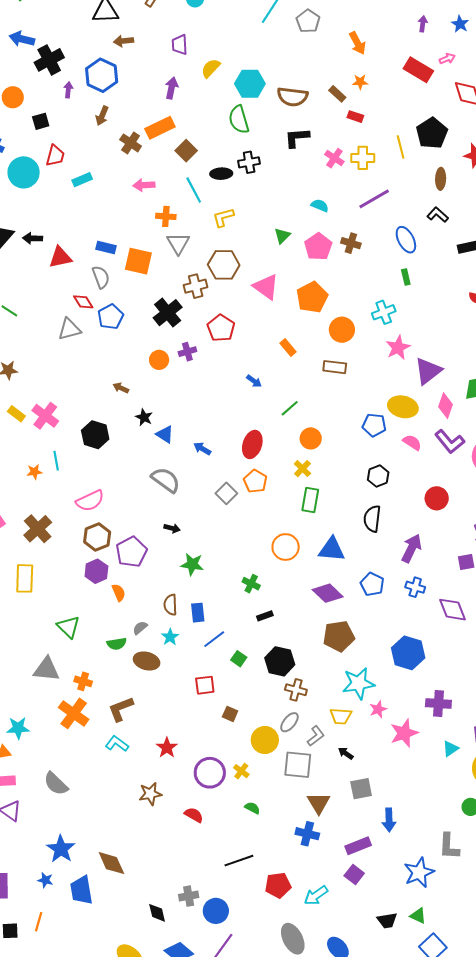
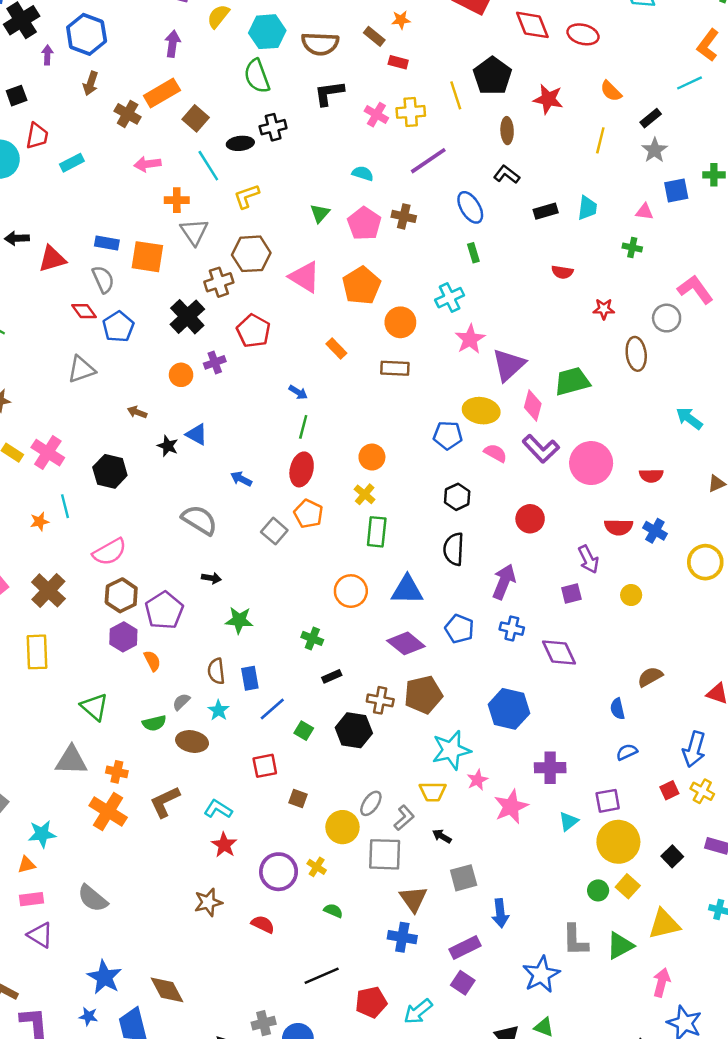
gray triangle: (69, 329) -> (81, 369), moved
green line: (290, 408) -> (303, 427), moved, turned -30
blue triangle: (165, 434) -> (197, 434), moved
brown cross: (296, 690) -> (380, 700), moved
cyan L-shape: (117, 744) -> (218, 809), moved

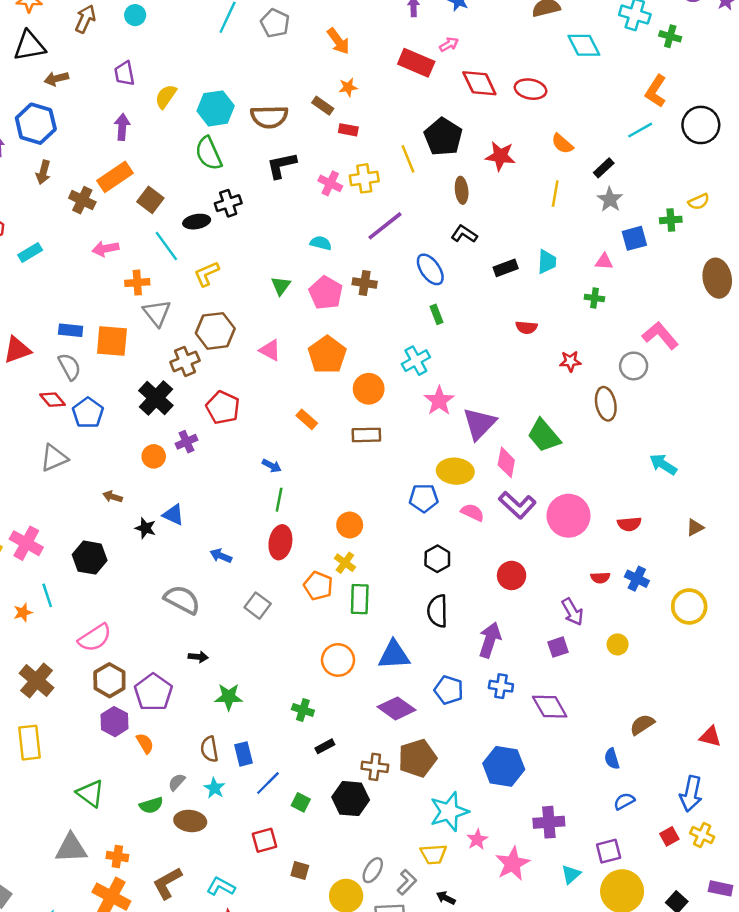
pink triangle: (305, 277) -> (270, 350), size x0.7
green trapezoid: (572, 381) -> (544, 436), turned -111
orange pentagon: (308, 514) -> (318, 586), moved
red semicircle: (619, 527) -> (600, 578), size x0.7

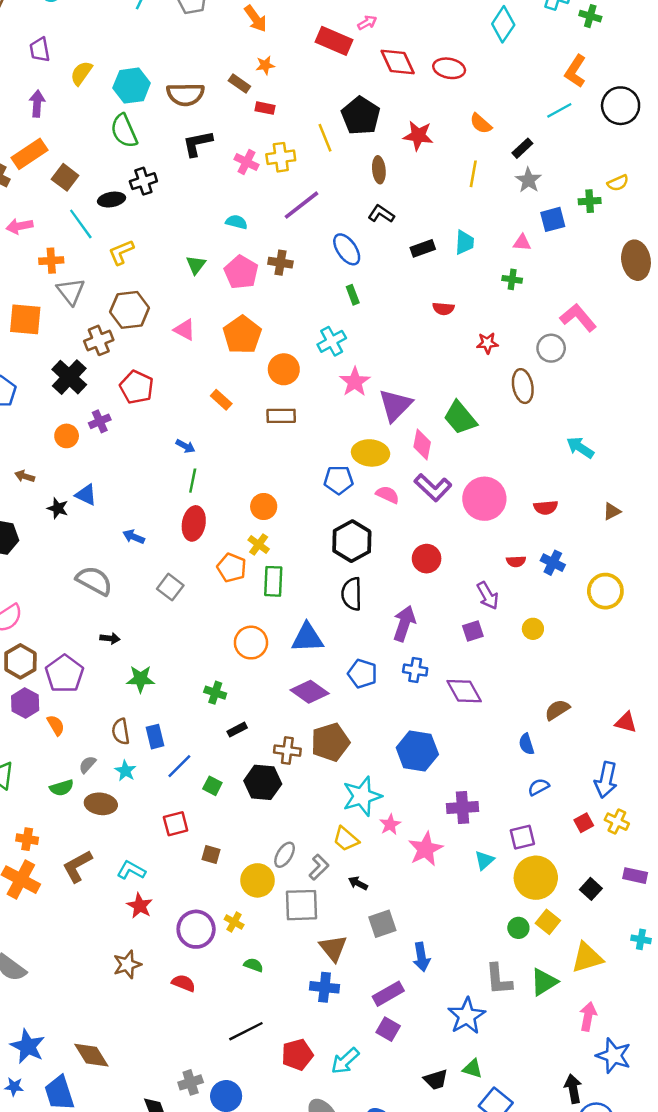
cyan diamond: (584, 45) -> (503, 24), turned 60
black hexagon: (437, 559) -> (352, 541), size x1.5
yellow trapezoid: (433, 854) -> (346, 839), turned 44

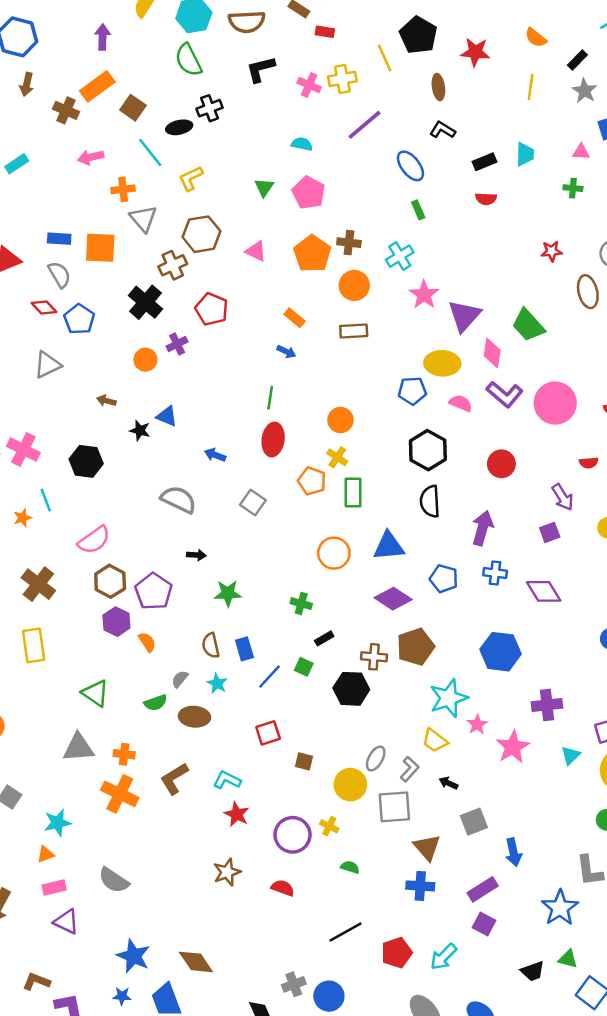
brown cross: (280, 263) -> (349, 243), moved
red semicircle: (443, 309) -> (486, 199), moved
blue arrow: (185, 446) -> (286, 352), moved
green square: (212, 786) -> (304, 667), moved

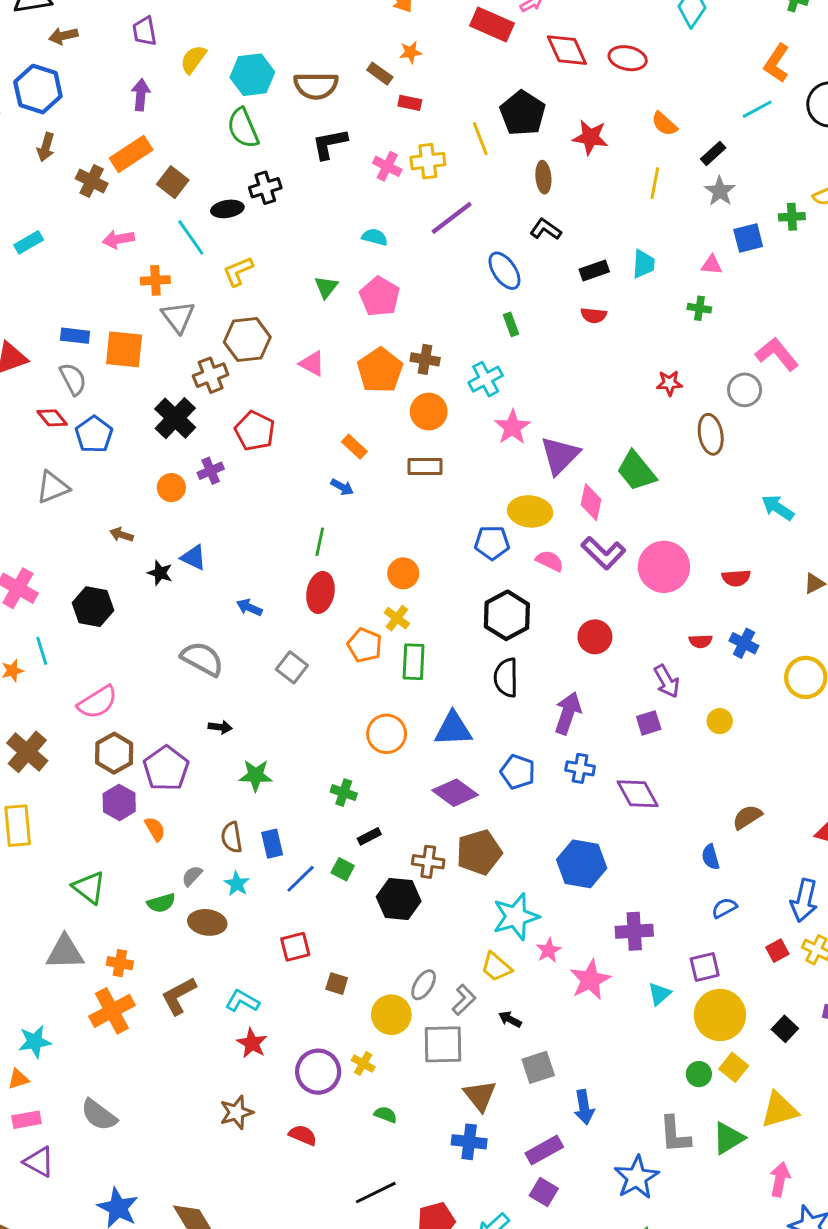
orange cross: (120, 794) -> (112, 1011), turned 33

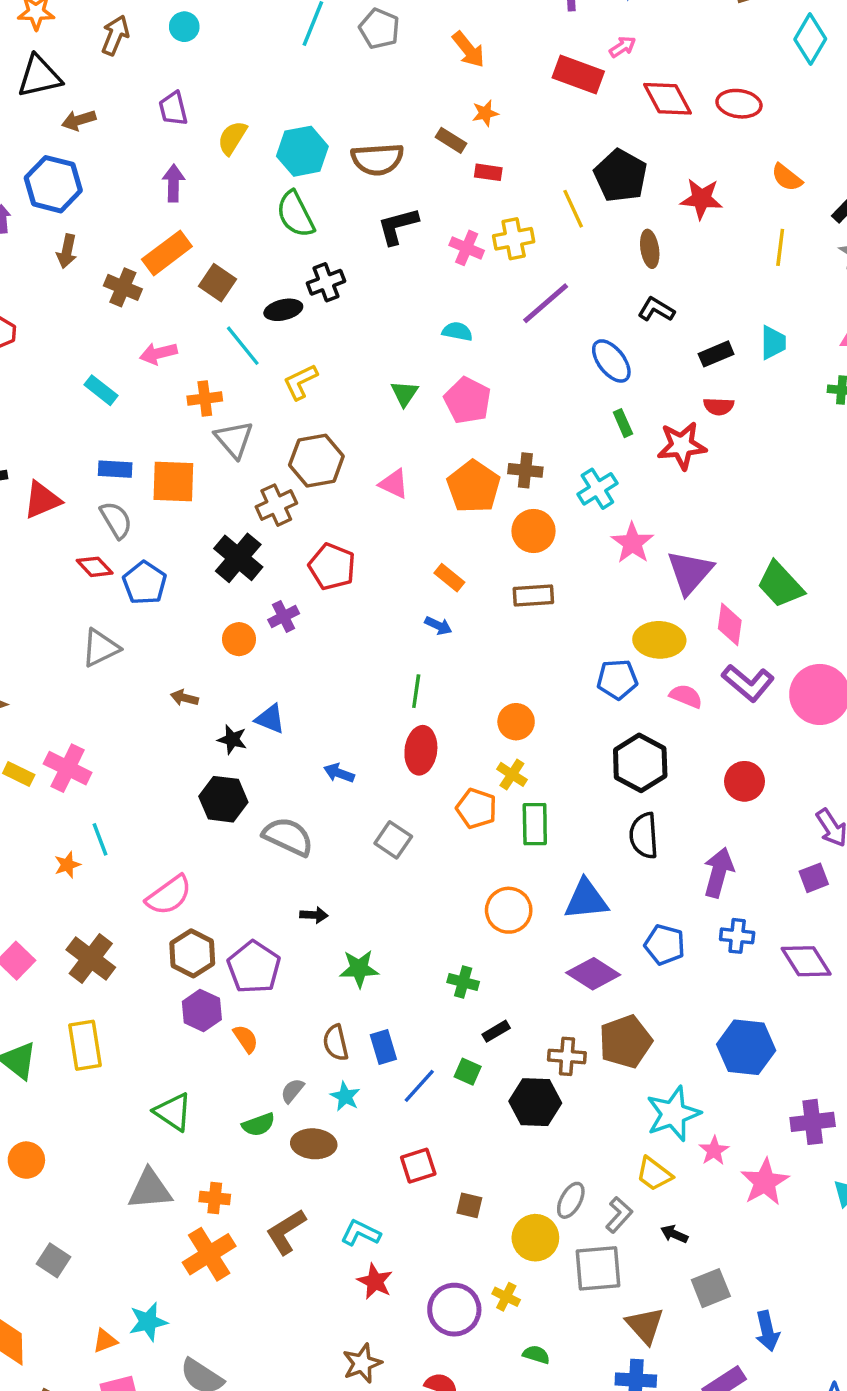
cyan rectangle: (29, 242) -> (101, 390), moved, turned 72
red star: (669, 383) -> (682, 446), moved, size x1.6
black hexagon: (93, 607) -> (223, 799), moved
cyan star: (35, 1042) -> (148, 1322), moved

